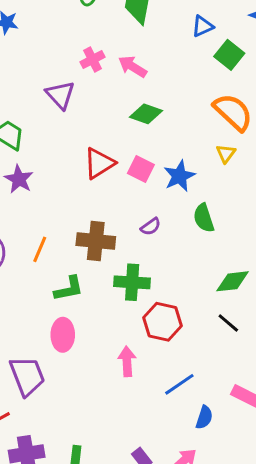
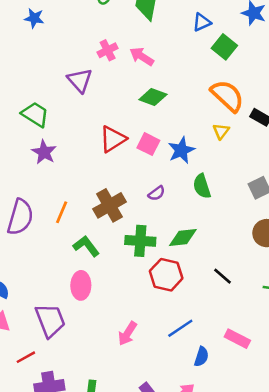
brown cross: (96, 241) -> (110, 205), turned -36
green diamond: (233, 281) -> (183, 237), moved
green L-shape: (69, 289) -> (86, 246), turned -116
pink arrow: (127, 361) -> (127, 334), moved, turned -145

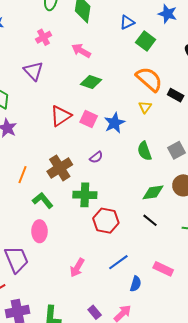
pink cross: (108, 50) -> (44, 37), moved
green semicircle: (202, 186) -> (144, 151), moved
green diamond: (183, 237) -> (153, 192), moved

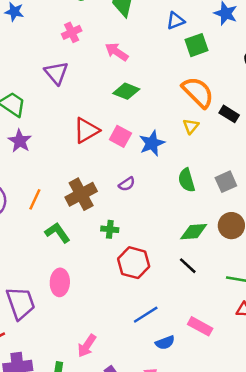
green square: (146, 41) -> (197, 45), turned 30
green cross: (85, 195) -> (110, 229), size x0.6
pink ellipse: (39, 231) -> (60, 282), moved
pink arrow: (77, 268) -> (87, 346), moved
blue semicircle: (136, 284) -> (165, 343), turned 49

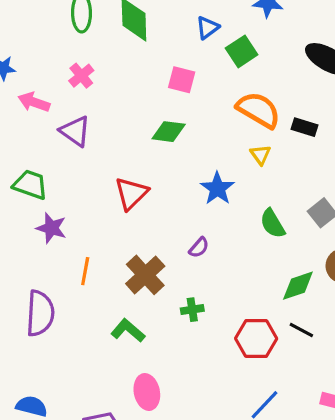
pink arrow: (117, 52) -> (34, 102), moved
pink square: (120, 136) -> (182, 80), moved
orange line: (35, 199) -> (85, 271), moved
red hexagon: (134, 263) -> (256, 339), moved

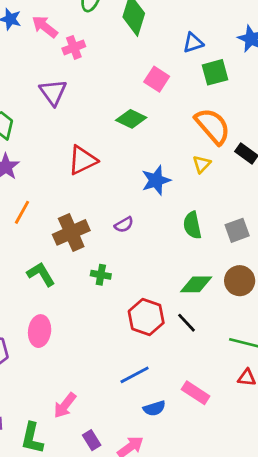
pink arrow: (34, 102) -> (45, 27), moved

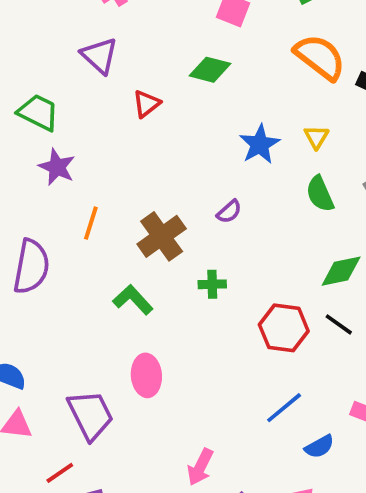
red triangle: (82, 160) -> (146, 104), moved, size x0.7
yellow triangle: (202, 164) -> (316, 137), moved

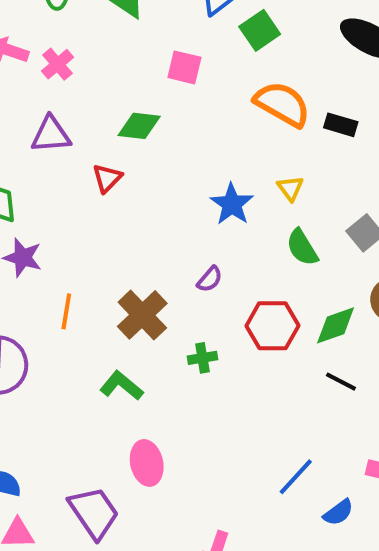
purple triangle: (99, 56) -> (51, 135), turned -39
green diamond: (210, 70) -> (139, 126), moved
red hexagon: (284, 328) -> (272, 326), moved

